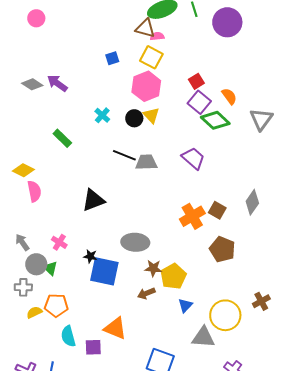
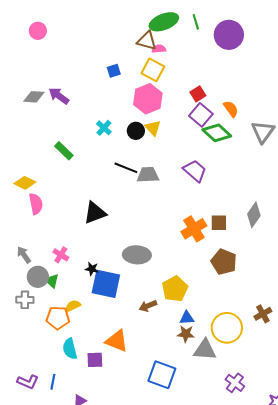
gray diamond: (32, 84) -> (34, 97), turned -30
brown square: (217, 210) -> (219, 223), turned -30
brown star: (153, 268) -> (186, 334), moved
blue triangle: (185, 305) -> (187, 318), turned 42
yellow semicircle: (34, 312) -> (73, 306), moved

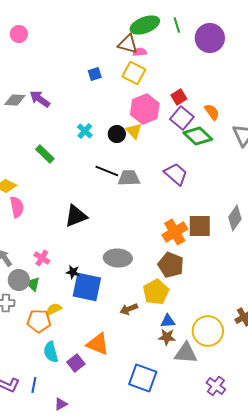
pink hexagon: (148, 99) -> (145, 109), moved
brown square: (219, 223) -> (200, 226), size x1.4
brown pentagon: (224, 262) -> (171, 265), moved
purple square: (95, 360) -> (76, 363), turned -36

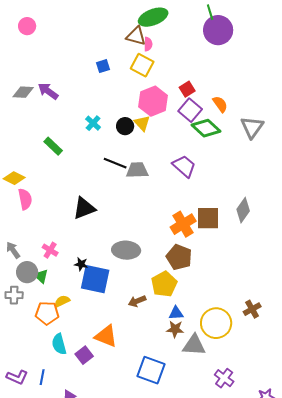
green line: (177, 25) -> (210, 12), moved
pink semicircle: (140, 52) -> (148, 44), turned 96

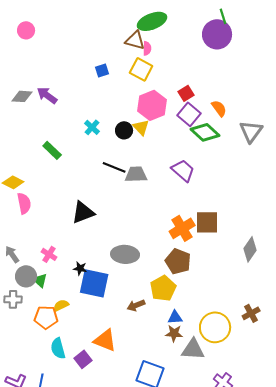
green line: (210, 12) -> (223, 16), moved
gray diamond: (243, 210) -> (250, 249), moved

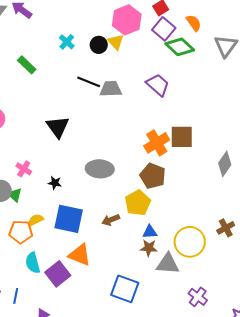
black triangle: (83, 212) -> (58, 127), turned -45
blue square: (94, 283) -> (69, 219), moved
purple square: (83, 359) -> (58, 274), size x1.4

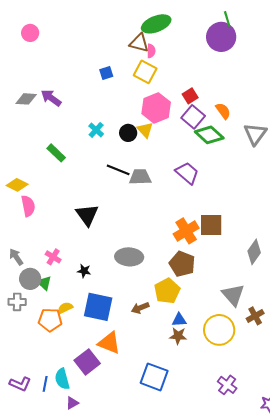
cyan semicircle: (33, 263) -> (62, 379), moved
gray triangle: (168, 264) -> (233, 295), moved, turned 45

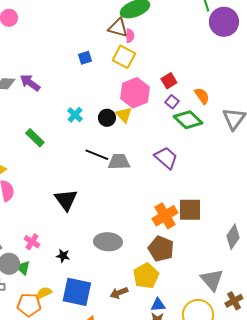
purple circle: (221, 37) -> (224, 22), moved
purple square: (193, 117) -> (172, 102), size x0.6

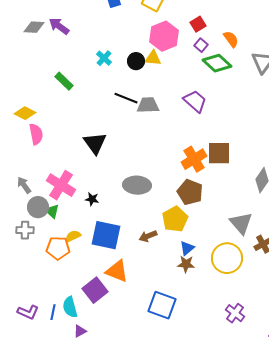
yellow triangle: (124, 115) -> (153, 58), turned -42
pink cross: (32, 242) -> (61, 185), size x1.8
blue triangle: (158, 305) -> (187, 248), turned -35

